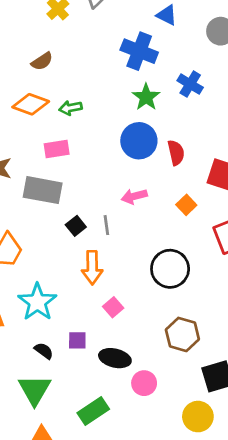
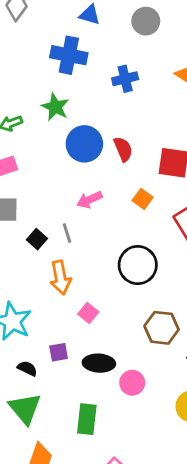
blue cross: (190, 84) -> (125, 79), turned -35
green star: (146, 97) -> (55, 107), moved
green rectangle: (93, 411) -> (87, 419), turned -40

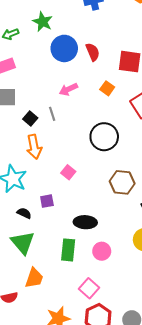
orange arrow: (60, 278) -> (34, 147), moved
black ellipse: (99, 363) -> (85, 222), moved
pink circle: (132, 383) -> (102, 251), moved

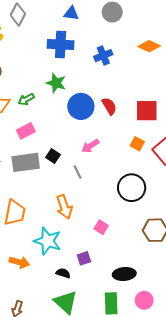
orange square: (107, 88) -> (137, 144), moved
black square: (30, 119) -> (53, 156), moved

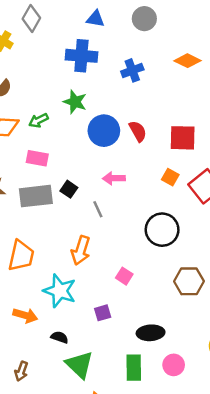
pink rectangle: (26, 131) -> (37, 158), turned 36
pink arrow: (90, 146) -> (114, 178), turned 30
orange arrow: (64, 207) -> (81, 250), turned 35
black semicircle: (63, 273) -> (60, 337), moved

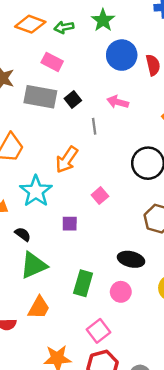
black ellipse: (151, 333) -> (131, 259), moved
green triangle: (79, 365) -> (34, 265), turned 36

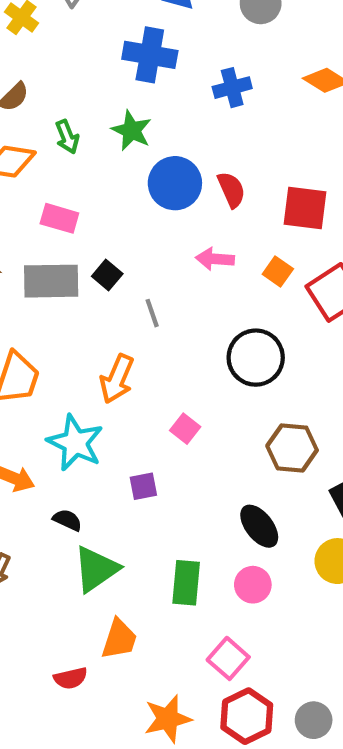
green arrow: (64, 27) -> (67, 137), moved, turned -90
pink arrow: (118, 102) -> (215, 259), moved
black ellipse: (131, 259) -> (259, 526), turned 50

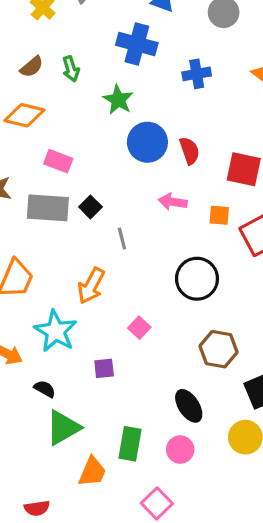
green arrow: (67, 137) -> (71, 69), moved
orange square: (278, 271) -> (219, 215), turned -35
orange trapezoid: (119, 639) -> (92, 472), moved

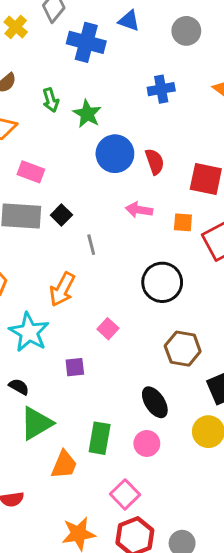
blue cross: (137, 44) -> (86, 42), moved
green arrow: (71, 69) -> (51, 100), moved

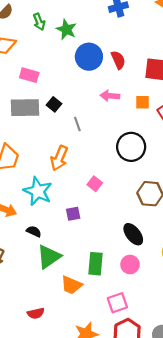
orange trapezoid: (64, 465) -> (71, 285), turned 95
pink square: (125, 494) -> (117, 303), turned 30

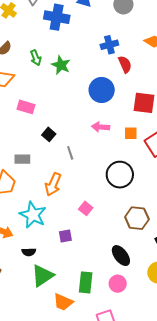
blue circle: (89, 57) -> (102, 90), moved
red semicircle: (118, 60) -> (125, 64), moved
gray rectangle: (25, 108) -> (22, 159), moved, size x0.6
black semicircle: (34, 231) -> (29, 252), turned 152

